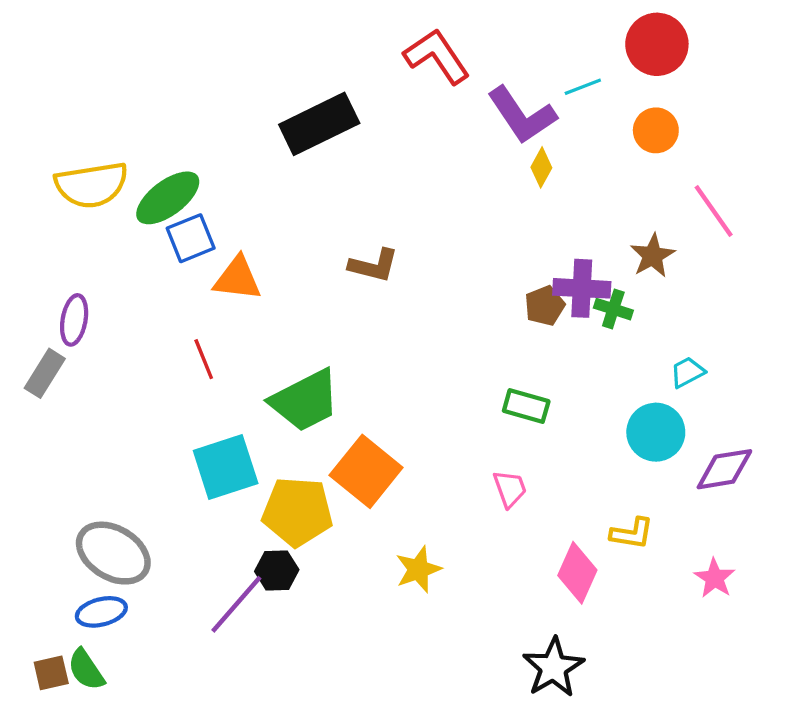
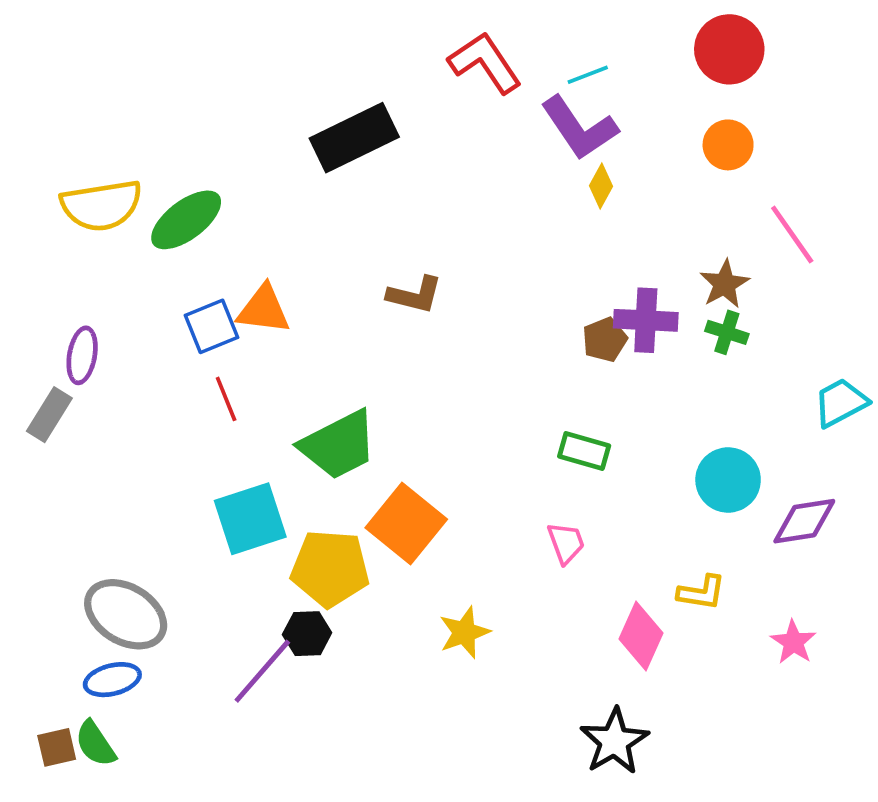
cyan line: (583, 87) -> (588, 75), moved
blue square: (191, 238) -> (212, 326), moved
green cross: (613, 309) -> (727, 332), moved
cyan trapezoid: (687, 372) -> (841, 403), moved, size x1.4

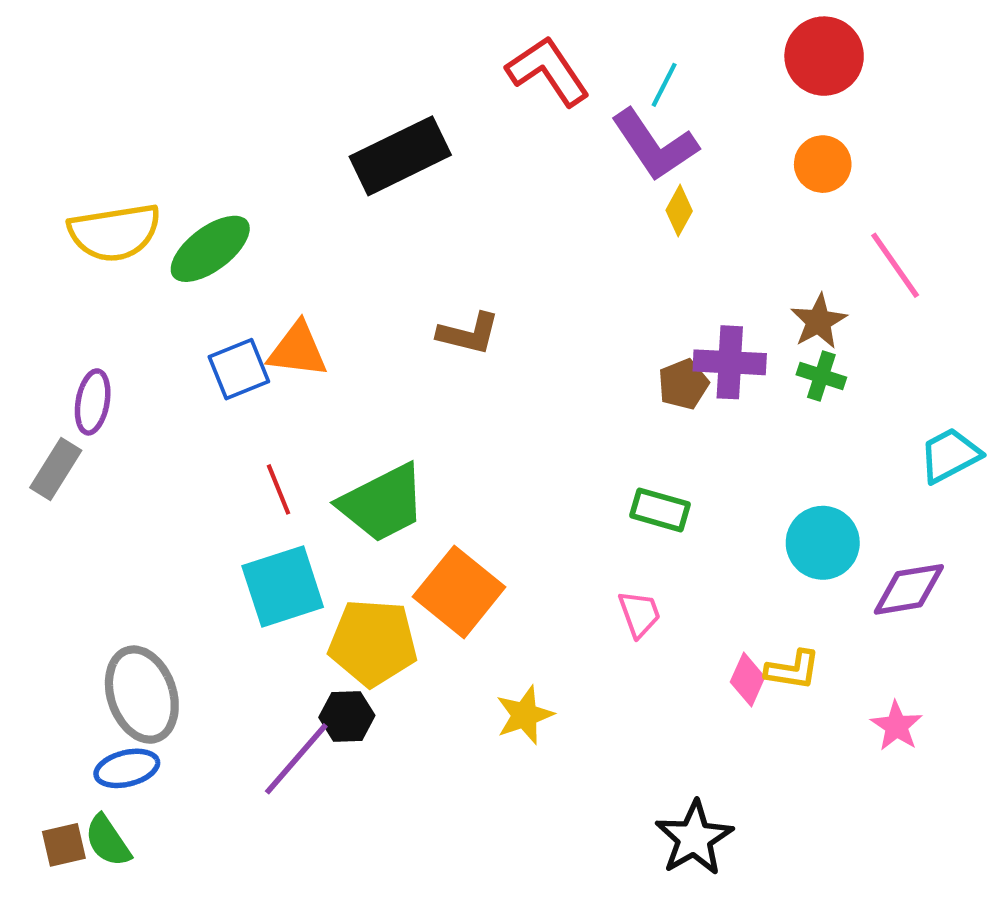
cyan line: (588, 75) -> (664, 85), turned -42
red line: (226, 399) -> (279, 489), moved
gray ellipse: (126, 614) -> (142, 695), turned 40
pink diamond: (641, 636) -> (748, 679), moved, size x0.7

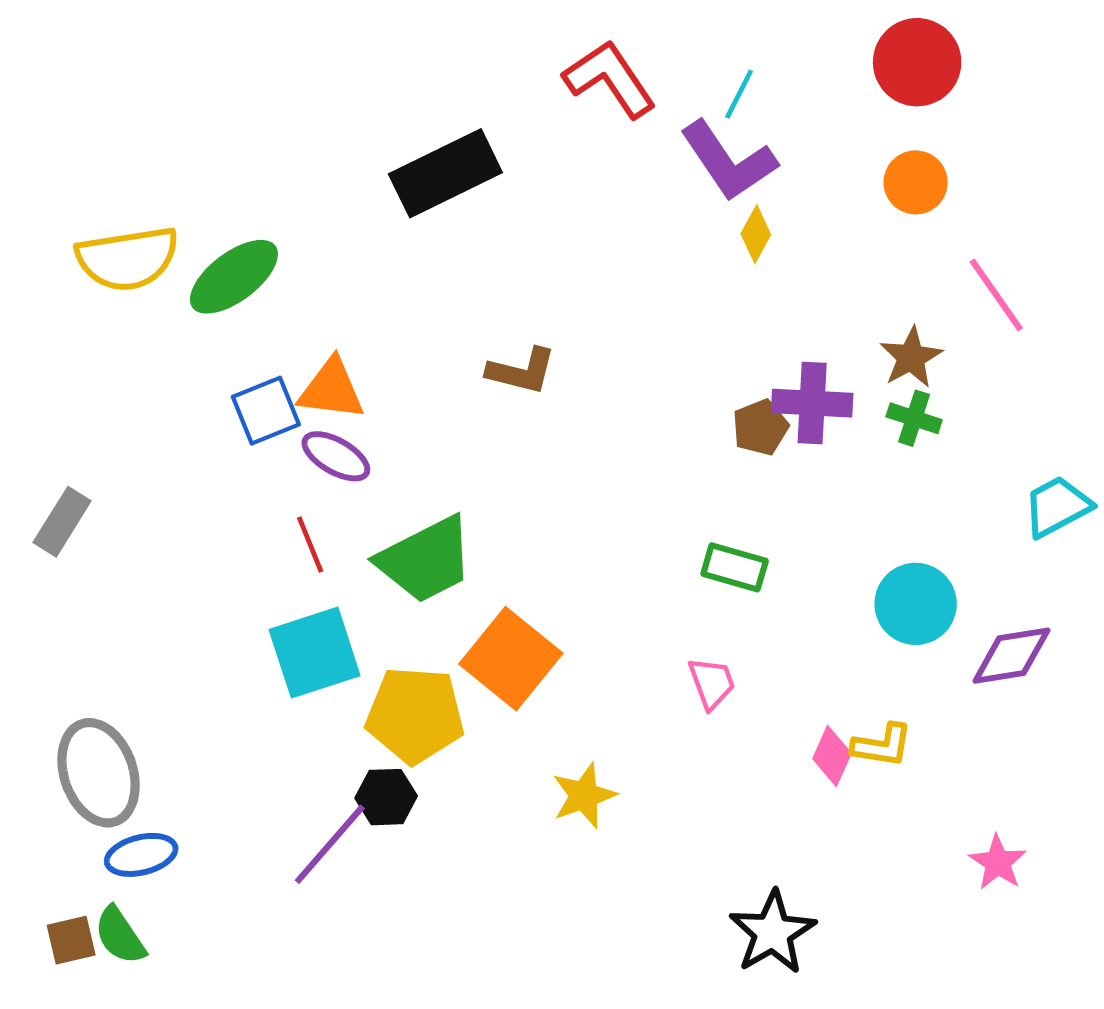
purple ellipse: (93, 402) -> (336, 456), moved, turned -70
gray ellipse: (142, 695) -> (99, 773), moved
pink star: (897, 726) -> (998, 863), moved

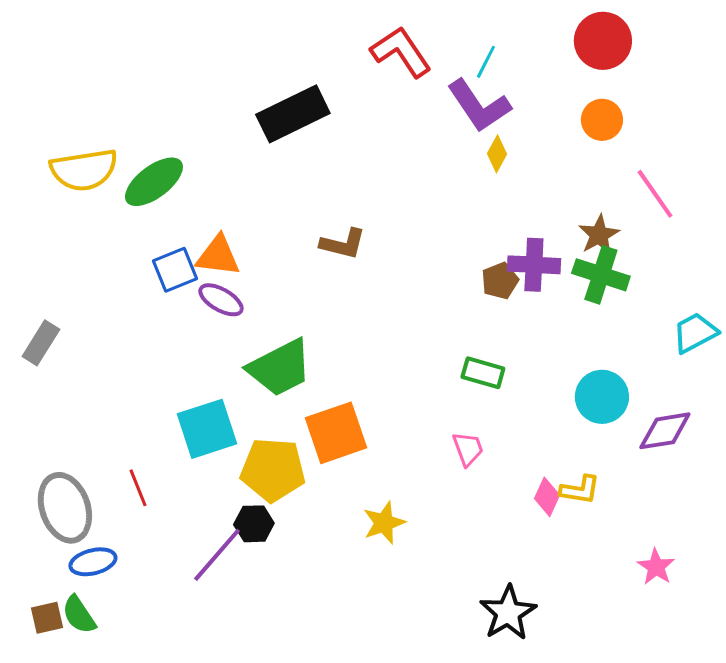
green cross: (914, 418) -> (601, 275), size x1.6
red line: (310, 545) -> (138, 488), moved
orange square: (511, 659) -> (336, 433), turned 32

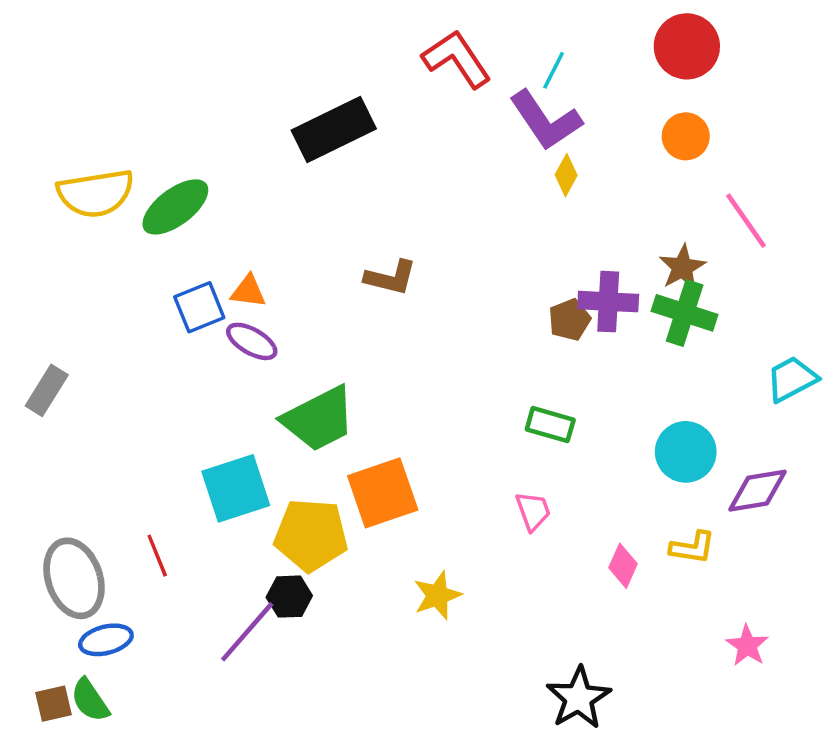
orange triangle: (218, 256) -> (248, 291), size x0.7
yellow L-shape: (580, 490) -> (693, 548), moved

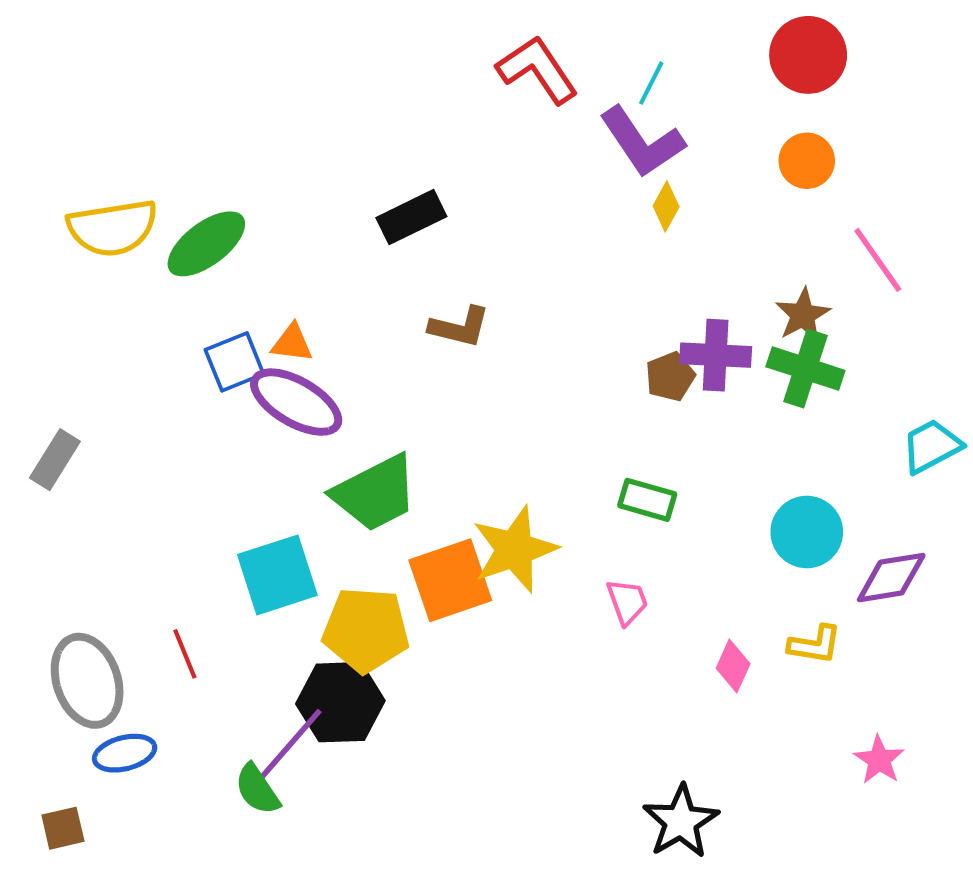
black rectangle: (334, 130) -> (411, 217), moved, size x0.7
purple ellipse: (252, 341) -> (296, 402), size x1.5
yellow star: (437, 595) -> (515, 549), moved, size x1.5
black hexagon: (289, 597) -> (340, 702), size x1.6
green semicircle: (90, 700) -> (257, 789), moved

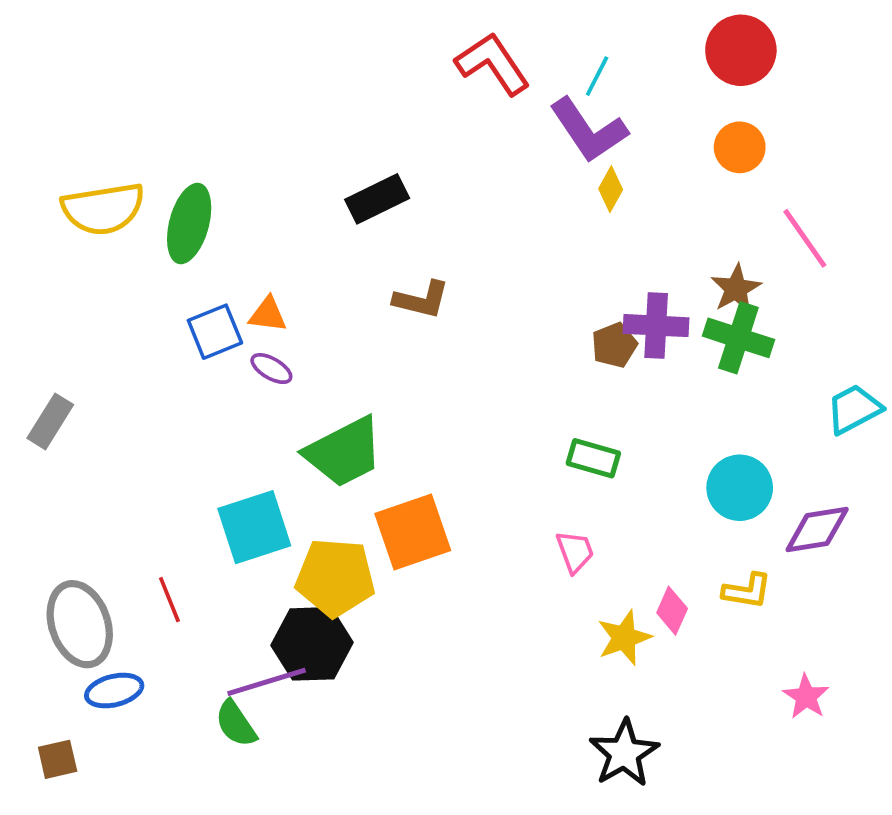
green ellipse: (206, 244) -> (189, 224), turned -38
purple ellipse: (296, 402) -> (271, 369), size x0.5
yellow star: (515, 549) -> (624, 638), moved, size x0.7
purple line: (291, 744) -> (267, 682), turned 32

